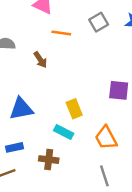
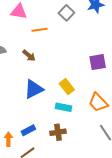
blue triangle: (21, 109) -> (34, 89), moved

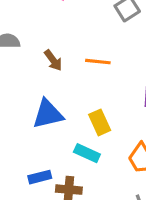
orange line: (40, 30) -> (98, 62), moved
blue rectangle: (28, 130) -> (40, 177), moved

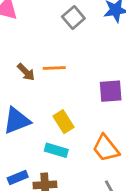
brown arrow: (53, 60) -> (26, 72), moved

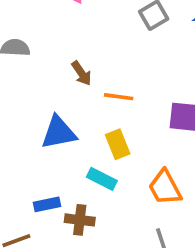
orange line: (54, 68) -> (119, 97), moved

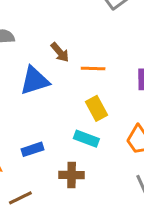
blue triangle: (59, 133) -> (35, 81), moved
blue rectangle: (47, 204) -> (33, 149), moved

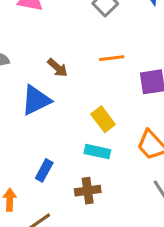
orange line: (93, 69) -> (112, 58), moved
blue rectangle: (33, 149) -> (44, 170), turned -35

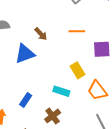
yellow rectangle: (103, 119) -> (77, 70), moved
brown cross: (88, 191) -> (53, 116), turned -35

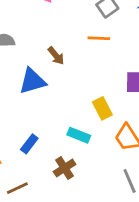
orange line: (77, 31) -> (99, 38), moved

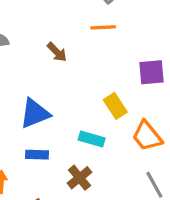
blue triangle: (32, 81) -> (35, 114), moved
blue rectangle: (29, 144) -> (37, 155), turned 60

